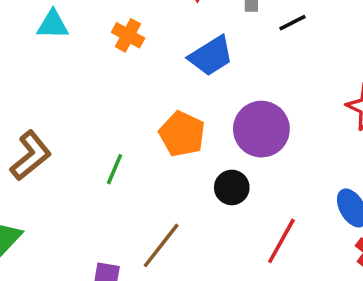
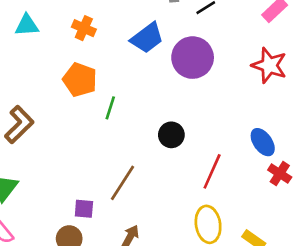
purple circle: (261, 129) -> (193, 58), moved
orange pentagon: (182, 134) -> (80, 80), moved
green line: (115, 169) -> (110, 108), moved

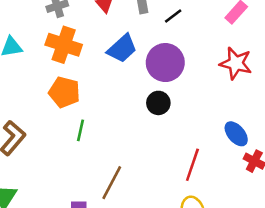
orange cross: (84, 28) -> (64, 45), size x1.6
green line: (110, 108) -> (80, 130), moved
black circle: (171, 135) -> (158, 103), moved

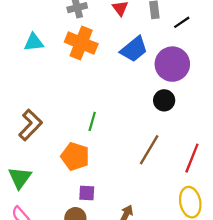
orange pentagon: (64, 92) -> (75, 156), moved
brown line: (112, 183) -> (149, 150), moved

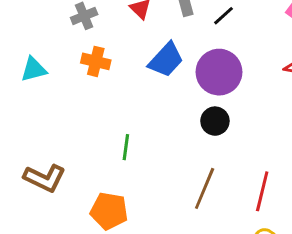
orange cross: (81, 43) -> (96, 61), size x0.7
green line: (92, 121) -> (126, 147), moved
brown L-shape: (30, 125) -> (45, 178), turned 80

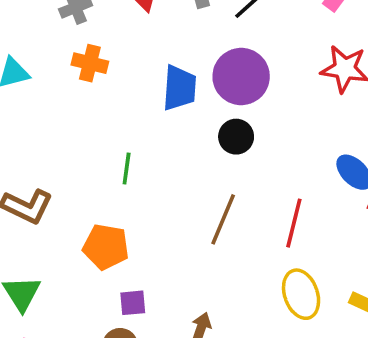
blue trapezoid: (166, 60) -> (179, 88), moved, turned -39

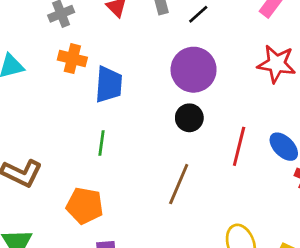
blue trapezoid: (179, 88) -> (109, 84), moved
red line: (294, 223) -> (239, 146), moved

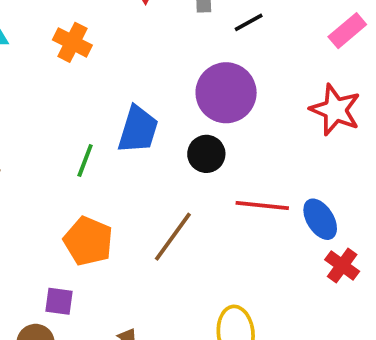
blue trapezoid: (109, 84) -> (138, 130), moved
red line: (239, 146) -> (262, 206), turned 69
orange pentagon: (85, 206) -> (88, 241), moved

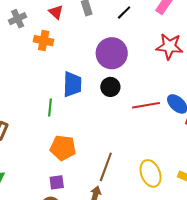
black line: (249, 22) -> (124, 13), moved
orange cross: (72, 42) -> (44, 41), moved
brown line: (173, 237) -> (106, 167), moved

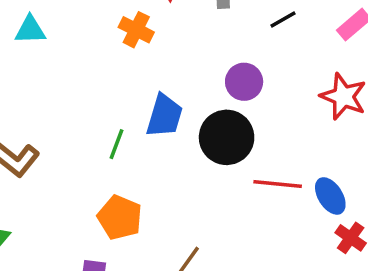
purple circle: (112, 53) -> (244, 82), size x0.7
black circle: (110, 87) -> (227, 137), size x1.6

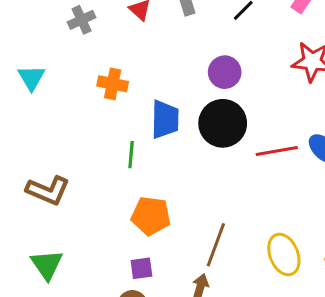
cyan triangle: (30, 30) -> (31, 78), turned -44
orange cross: (136, 30) -> (113, 84), moved

